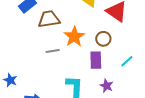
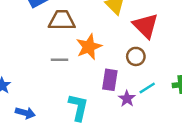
brown circle: (103, 39) -> (136, 56), moved
purple star: (106, 86) -> (127, 99), moved

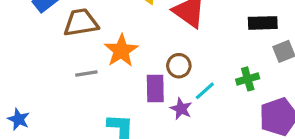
brown circle: (136, 56) -> (179, 66), moved

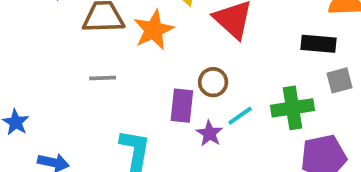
orange star: (121, 51) -> (154, 30), moved
green cross: (248, 79) -> (293, 108), size x1.5

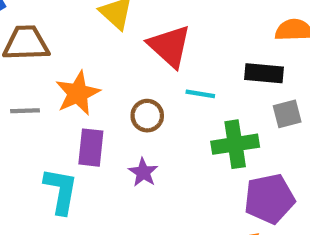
orange star: (154, 30) -> (78, 93), moved
purple rectangle: (182, 106) -> (91, 148), moved
cyan line: (240, 116) -> (200, 94), moved, turned 44

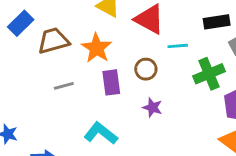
orange star: (78, 93) -> (97, 48), moved
purple rectangle: (91, 148) -> (111, 82), moved
cyan L-shape: (61, 191) -> (101, 133), turned -48

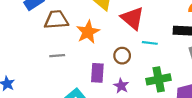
green cross: (209, 74) -> (159, 79), moved
purple rectangle: (111, 82) -> (97, 73), moved

